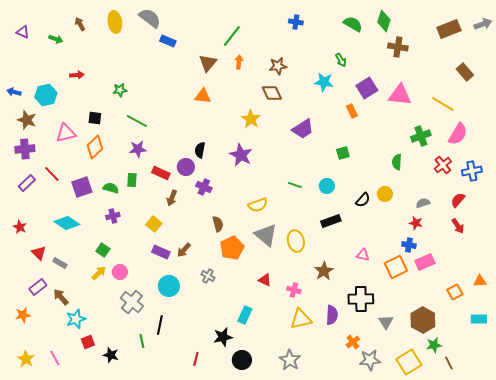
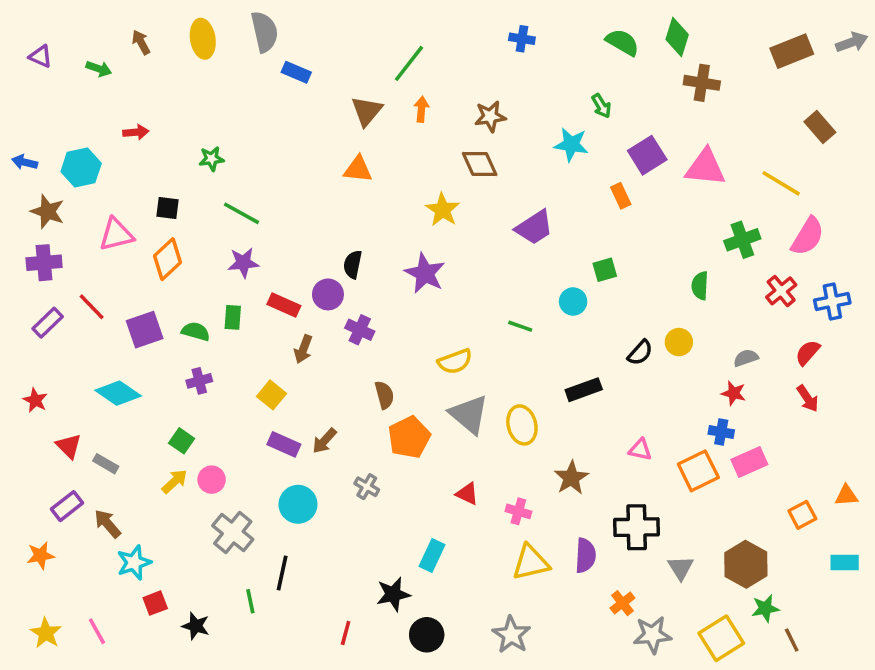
gray semicircle: (150, 18) -> (264, 32), turned 40
cyan circle: (327, 186) -> (573, 301), moved

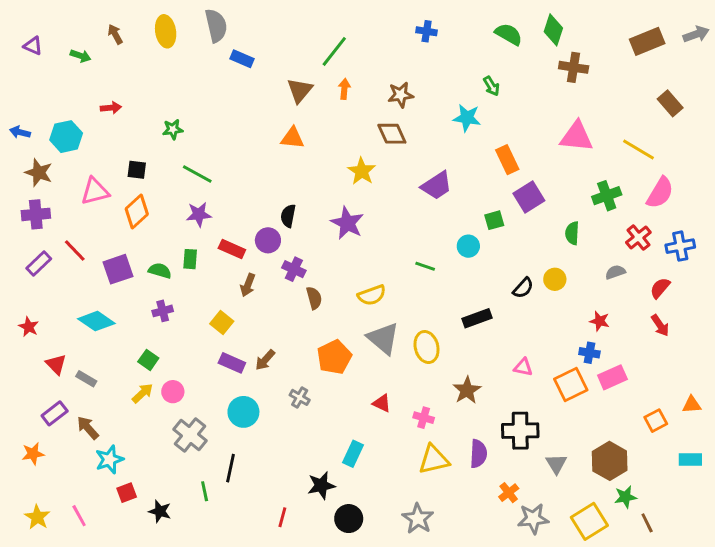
purple square: (647, 155) -> (529, 197), moved
orange rectangle: (621, 196) -> (507, 160), size x1.4
gray semicircle: (746, 358) -> (615, 272), moved
brown semicircle: (384, 395) -> (314, 298), moved

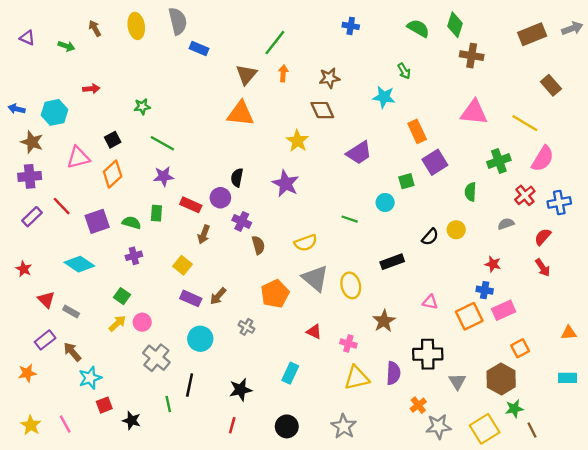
orange triangle: (292, 138) -> (241, 114), size x1.4
black square: (137, 170) -> (113, 140), turned -35
orange square: (656, 421) -> (520, 348), moved
black star: (321, 485) -> (241, 390), moved

